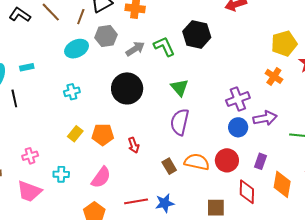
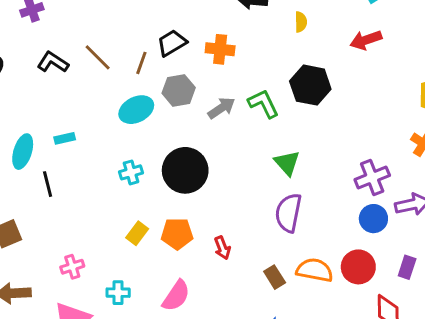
black circle: (127, 88) -> (185, 170), moved

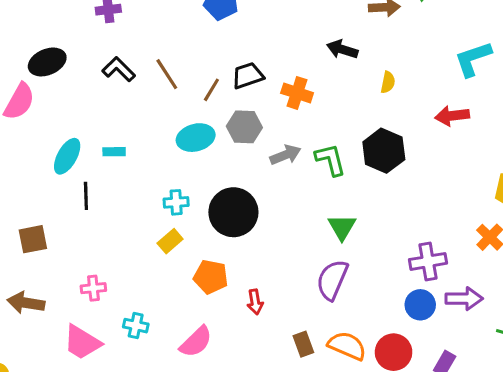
yellow rectangle: (137, 233) -> (170, 241), moved

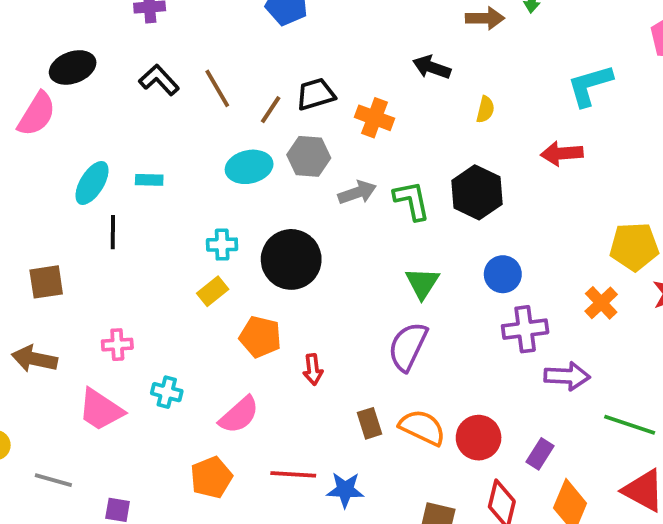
blue circle: (420, 305) -> (503, 274), moved

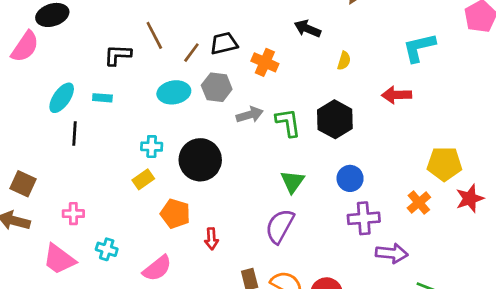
black L-shape: (159, 80) -> (118, 55), moved, turned -48
brown square: (46, 282) -> (23, 184), moved, turned 30

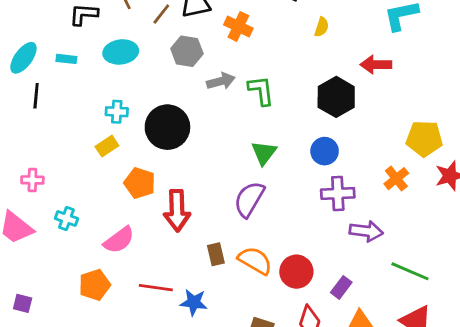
cyan ellipse: (174, 92) -> (121, 52), moved
black hexagon: (335, 119) -> (336, 97), moved
red arrow: (211, 239) -> (177, 211), size x1.8

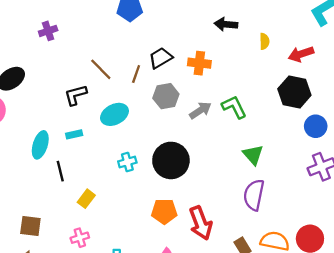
red arrow: (376, 65) -> (301, 54), moved
yellow rectangle: (107, 146) -> (86, 199), moved
blue circle: (325, 151) -> (316, 126), moved

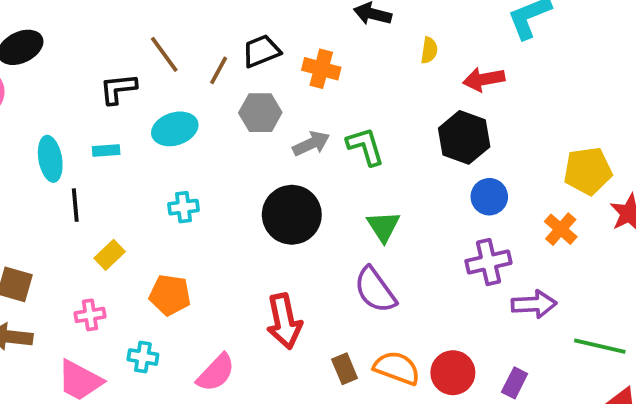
cyan ellipse: (40, 145) -> (50, 159), turned -36
black circle: (171, 160) -> (292, 215), moved
purple semicircle: (254, 195) -> (375, 290), turned -56
orange pentagon: (164, 211) -> (170, 295), moved

